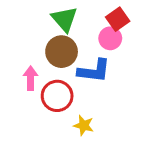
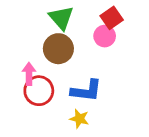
blue L-shape: (94, 71) -> (86, 91), moved
red circle: (57, 96) -> (39, 91), moved

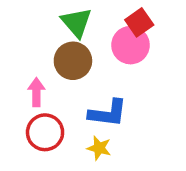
pink circle: (105, 36) -> (131, 45), size x1.4
red circle: (39, 91) -> (45, 132), moved

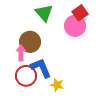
brown circle: (73, 61) -> (30, 42), moved
blue L-shape: (108, 113) -> (41, 68), moved, turned -120

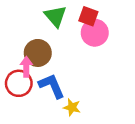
red square: (80, 13) -> (88, 16), moved, turned -35
red circle: (26, 76) -> (19, 83), moved

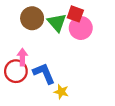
green triangle: (55, 16) -> (57, 23), moved
brown circle: (38, 53) -> (32, 18), moved

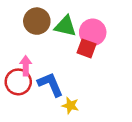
red square: (75, 14) -> (86, 48), moved
green triangle: (57, 23) -> (65, 26), turned -36

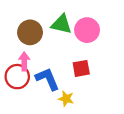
brown circle: (37, 21) -> (30, 32), moved
red square: (86, 48) -> (81, 68), moved, turned -30

